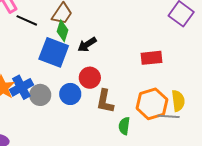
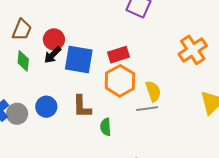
green diamond: (62, 31) -> (23, 61), moved
blue square: (54, 52) -> (79, 59), moved
red circle: (90, 78) -> (54, 39), moved
orange hexagon: (152, 104) -> (120, 81), moved

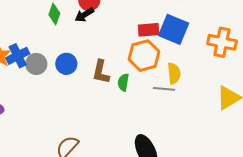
orange cross: (193, 50) -> (222, 42), turned 32
blue square: (79, 59) -> (174, 29), moved
green semicircle: (106, 127) -> (123, 82), moved

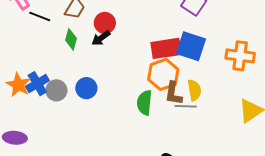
red rectangle: (149, 30) -> (166, 48), size x1.4
brown L-shape: (101, 72) -> (173, 93), moved
green semicircle: (123, 82) -> (145, 103), size x1.4

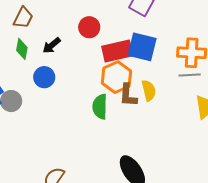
red circle: (105, 23) -> (89, 27), moved
blue circle: (86, 88) -> (44, 77), moved
gray line: (186, 106) -> (190, 75), moved

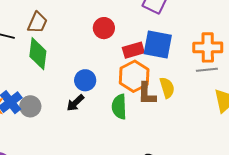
black arrow: (52, 45) -> (75, 103), moved
green diamond: (22, 49) -> (38, 54), size x1.5
red rectangle: (117, 51) -> (133, 50), size x0.7
blue circle: (44, 77) -> (85, 80), moved

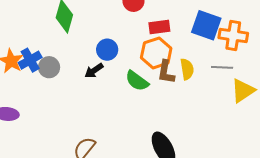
blue square: (158, 45) -> (206, 25), moved
gray line: (207, 70) -> (222, 67), moved
green semicircle: (119, 107) -> (137, 81), turned -60

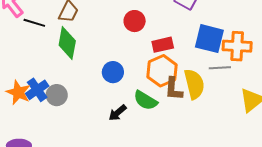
gray line: (222, 67) -> (220, 68), moved
yellow semicircle: (187, 69) -> (194, 84), size x1.4
black arrow: (94, 71) -> (117, 113), moved

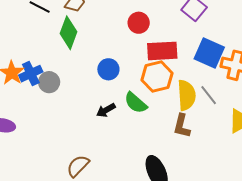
red rectangle: (163, 45) -> (162, 51), size x1.4
gray line: (220, 68) -> (209, 95), moved, turned 45
brown L-shape: (174, 89) -> (182, 126), moved

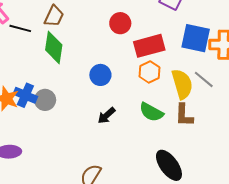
blue cross: (31, 74) -> (25, 95), turned -30
orange hexagon: (157, 77) -> (149, 72), size x0.7
green semicircle: (136, 103) -> (151, 112), moved

